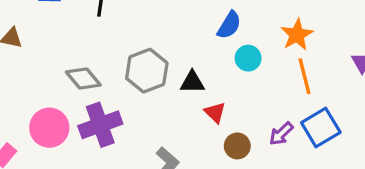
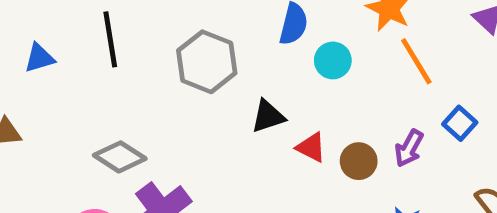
gray hexagon: (147, 71) -> (207, 62), moved
blue square: (321, 127) -> (460, 123), size x0.6
brown circle: (237, 146) -> (359, 161), moved

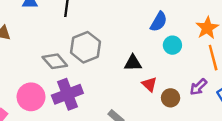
gray hexagon: (207, 62) -> (86, 47), moved
purple arrow: (409, 148) -> (198, 87), moved

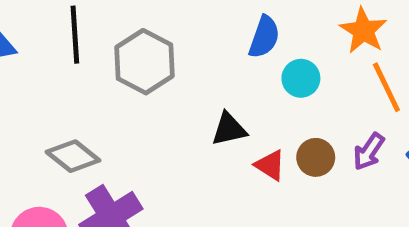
gray hexagon: (86, 47) -> (145, 62), moved
brown circle: (171, 98) -> (316, 157), moved

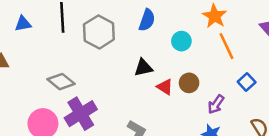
blue semicircle: (264, 37) -> (147, 20), moved
purple arrow: (369, 152) -> (216, 104), moved

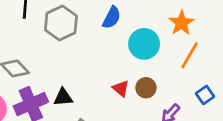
cyan circle: (181, 41) -> (144, 44), size x1.5
orange line: (227, 46) -> (190, 55), turned 48
black triangle: (143, 68) -> (63, 97), moved

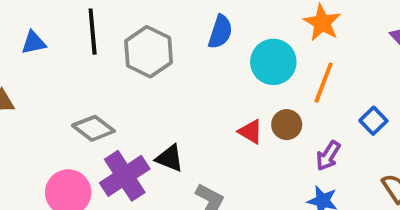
orange line: (190, 55) -> (324, 83), moved
black triangle: (63, 97) -> (170, 158), turned 36

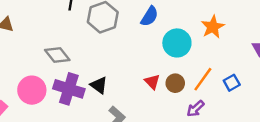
orange line: (324, 83) -> (203, 79), moved
blue square: (373, 121) -> (232, 83), moved
purple cross: (125, 176) -> (69, 89), turned 36

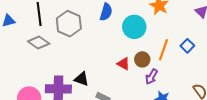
gray diamond: (57, 55) -> (39, 43), moved
purple arrow: (196, 109) -> (151, 77), moved

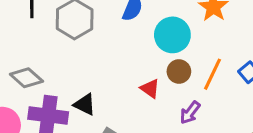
gray diamond: (39, 43) -> (26, 78), moved
brown circle: (142, 59) -> (179, 71), moved

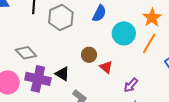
brown circle: (179, 71) -> (89, 55), moved
orange line: (213, 74) -> (149, 43), moved

